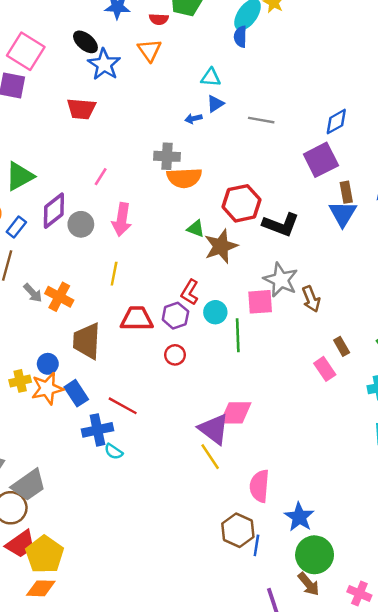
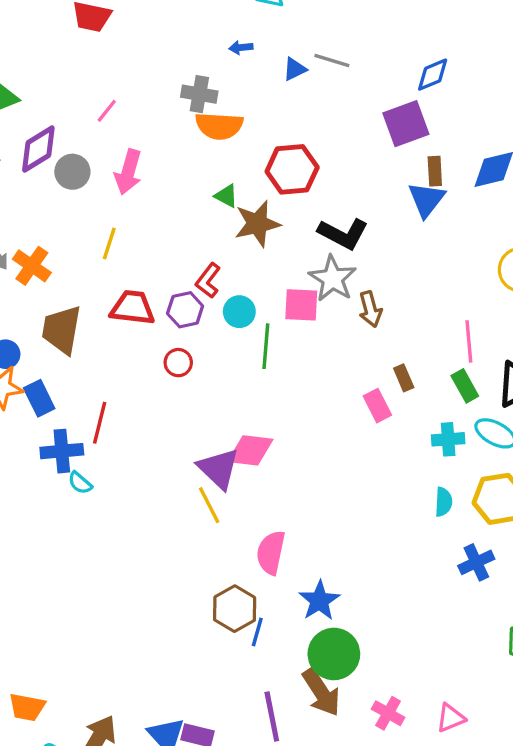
blue triangle: (215, 104) -> (295, 69), moved
black L-shape: (281, 225) -> (343, 234), moved
red line: (123, 406) -> (100, 423), turned 68
brown arrow: (309, 584) -> (321, 692), size x1.4

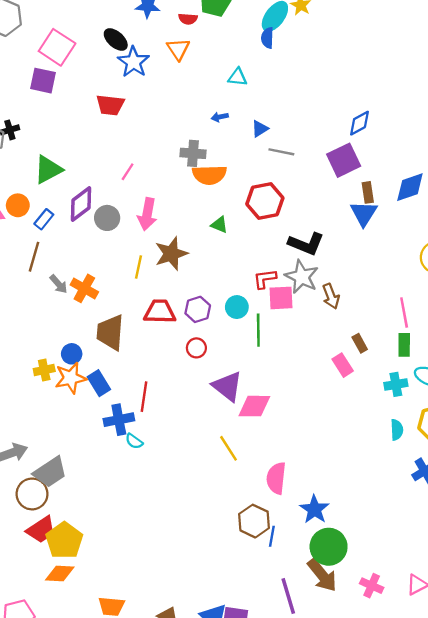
gray line: (332, 60) -> (281, 152), moved
brown star: (257, 224) -> (171, 254), moved
red L-shape: (208, 281) -> (265, 279), moved, turned 50
green rectangle: (465, 386) -> (404, 345), turned 35
purple triangle: (219, 469) -> (227, 386), moved

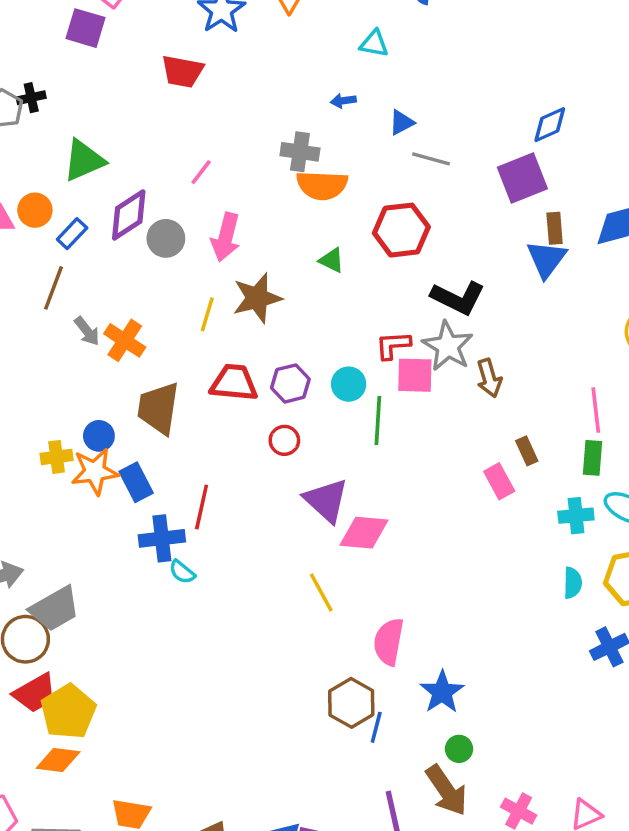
green circle: (329, 547) -> (459, 749), size x0.5

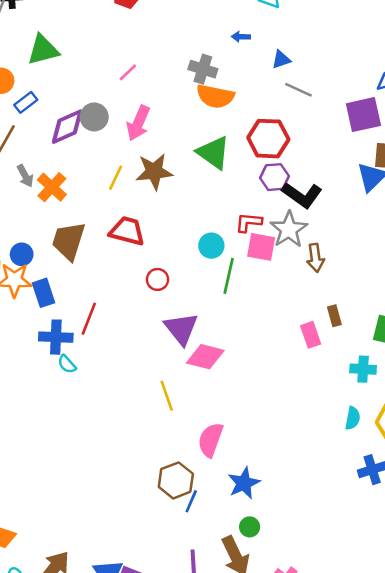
purple diamond: (129, 215) -> (67, 127), moved
green triangle: (332, 260) -> (213, 153), size x1.8
purple hexagon: (290, 383) -> (274, 177), moved

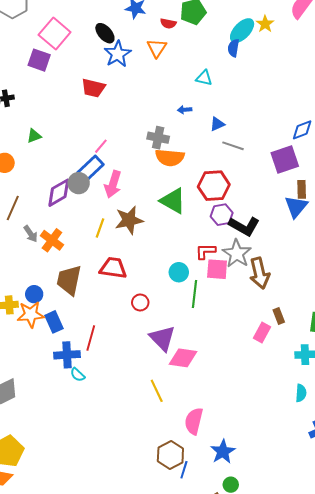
green triangle: (43, 50) -> (34, 136), size x0.6
blue rectangle: (26, 102) -> (90, 169), moved, size x1.5
brown arrow: (315, 258) -> (259, 273), size x1.4
pink rectangle: (311, 335) -> (262, 333), turned 54

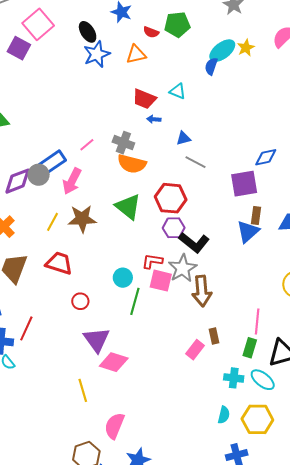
orange triangle: (157, 48) -> (136, 54), turned 35
red trapezoid: (93, 88) -> (144, 99), moved
pink line: (101, 146) -> (87, 145), moved

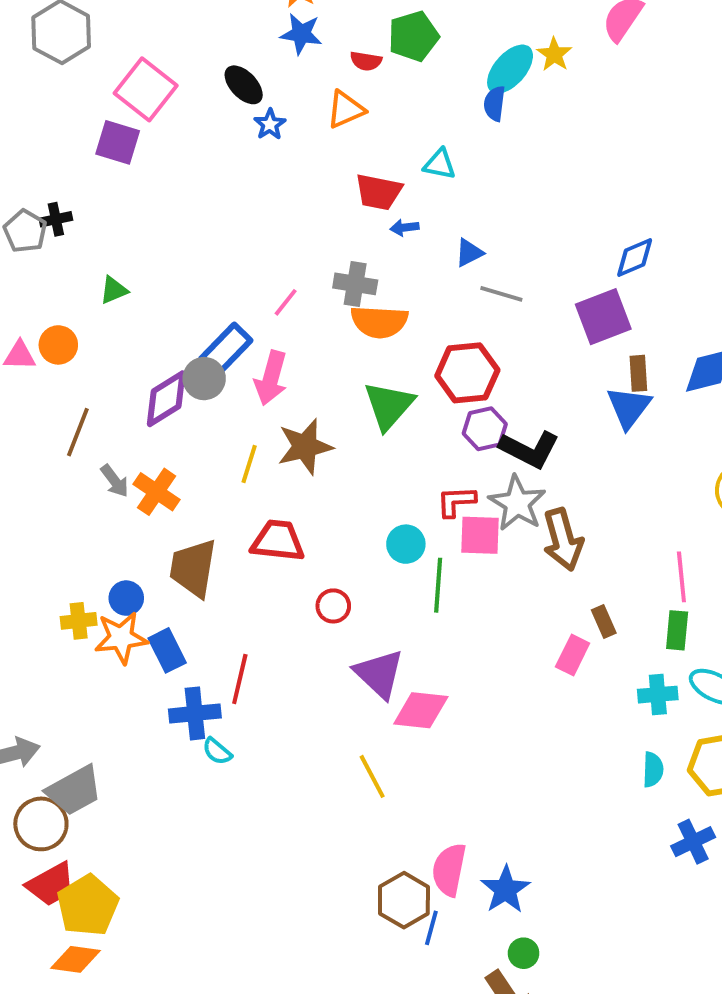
blue star: (97, 54) -> (270, 124), size x0.6
green triangle: (128, 207) -> (389, 406), turned 44
pink semicircle: (114, 426) -> (449, 870), moved

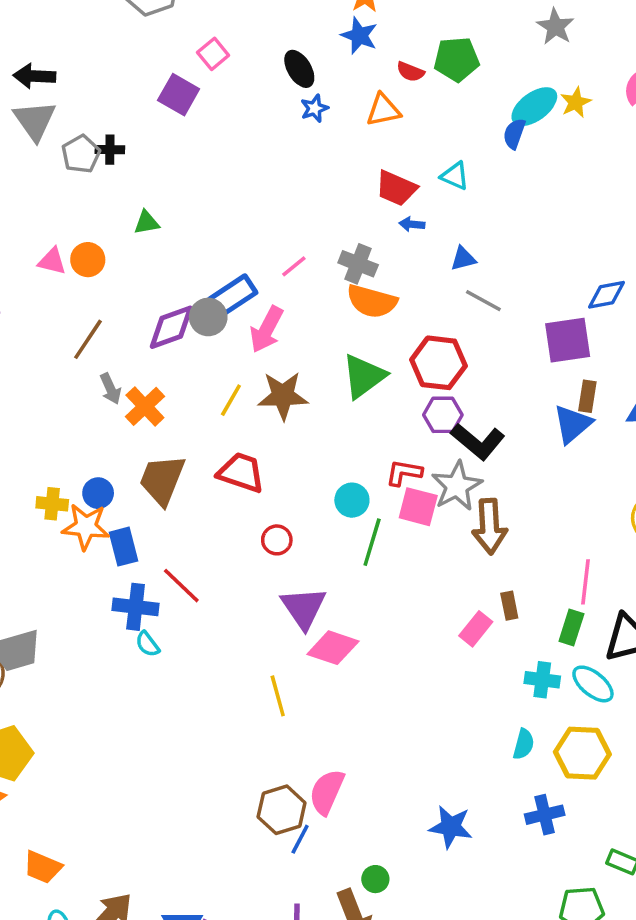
pink square: (146, 89) -> (213, 54), size x0.6
red line: (240, 679) -> (181, 586), turned -72
blue star: (506, 889) -> (451, 827), moved, turned 30

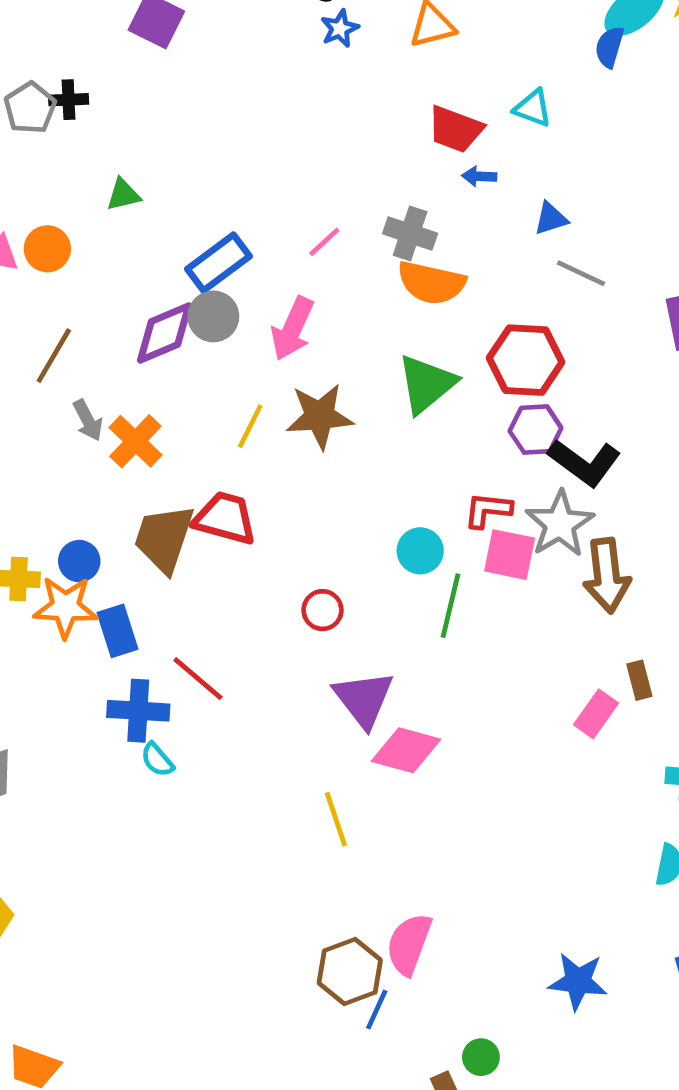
blue rectangle: (233, 296) -> (218, 263), moved
red trapezoid: (241, 473) -> (225, 518), moved

